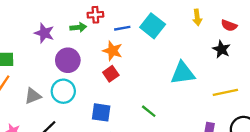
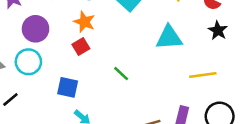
black star: (222, 49) -> (218, 30), moved
cyan triangle: (183, 73) -> (169, 37), moved
green line: (149, 111) -> (121, 74), moved

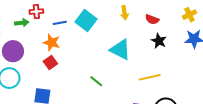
cyan triangle: (169, 37) -> (120, 50), turned 35
green line: (121, 74) -> (96, 81), moved

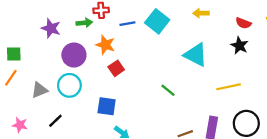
yellow arrow: (124, 13) -> (201, 13), turned 96
red semicircle: (152, 19) -> (243, 23), moved
orange star: (52, 42) -> (105, 45), moved

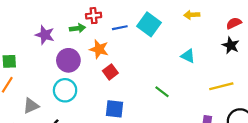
red semicircle: (243, 23) -> (234, 23), turned 136
cyan triangle: (196, 55) -> (188, 56), size x0.6
gray triangle: (40, 90) -> (31, 106), moved
blue square: (107, 106) -> (115, 109), moved

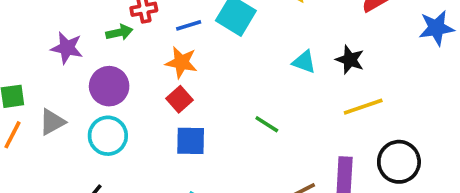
black star: (231, 45) -> (350, 60), moved
orange star: (99, 49) -> (181, 62), moved
gray triangle: (31, 106) -> (52, 122), moved
blue square: (115, 109) -> (191, 141), moved

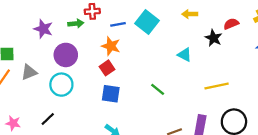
black star: (350, 60) -> (213, 38), moved

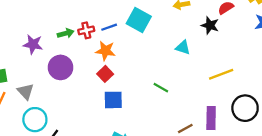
red cross: (92, 11) -> (86, 30), moved
gray triangle: (29, 72) -> (25, 91), turned -42
cyan circle: (61, 85) -> (35, 120), moved

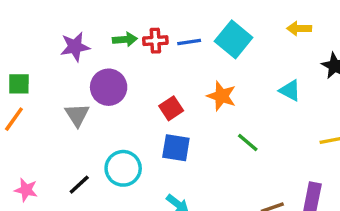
purple star: (33, 44) -> (75, 47), turned -30
orange star: (105, 51) -> (222, 96), moved
gray triangle: (25, 91) -> (77, 115), moved
cyan circle: (35, 120) -> (123, 168), moved

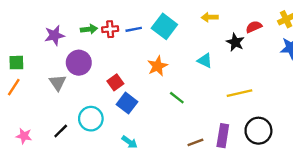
orange star: (222, 96) -> (157, 66), turned 30
red square: (171, 108) -> (115, 82), moved
blue square: (176, 148) -> (127, 103), turned 30

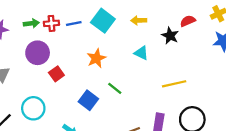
yellow arrow: (210, 17) -> (139, 20), moved
purple circle: (79, 63) -> (38, 53), moved
blue square: (127, 103) -> (88, 100), moved

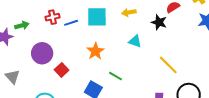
cyan square: (103, 21) -> (97, 17), turned -30
green arrow: (31, 23) -> (22, 25), moved
red cross: (51, 23) -> (52, 17), moved
yellow line: (174, 84) -> (168, 65), turned 65

